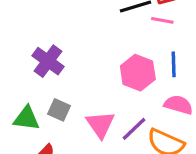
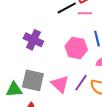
purple cross: (48, 61) -> (33, 40), moved
gray square: (59, 110) -> (33, 80), size x1.6

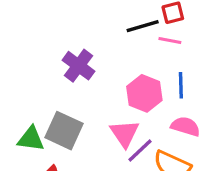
pink triangle: (60, 84) -> (124, 133), moved

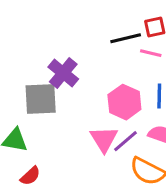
gray square: (64, 131) -> (41, 99), moved, turned -30
purple line: (140, 151) -> (125, 141), moved

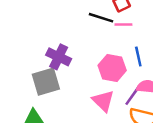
black line: (126, 38) -> (101, 18), turned 45
purple line: (125, 141) -> (133, 95), moved

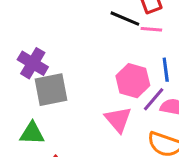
purple cross: (59, 57) -> (33, 63), moved
purple line: (133, 95) -> (154, 99), moved

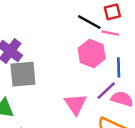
pink hexagon: (133, 81) -> (92, 54), moved

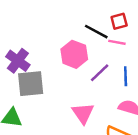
pink hexagon: (92, 54) -> (74, 54), moved
purple line: (106, 91) -> (100, 73), moved

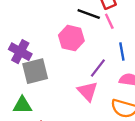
pink line: (117, 42) -> (109, 21), turned 63
purple line: (100, 73) -> (98, 68), moved

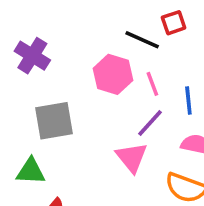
pink line: (109, 21) -> (152, 84), moved
purple cross: (20, 52) -> (32, 56), moved

